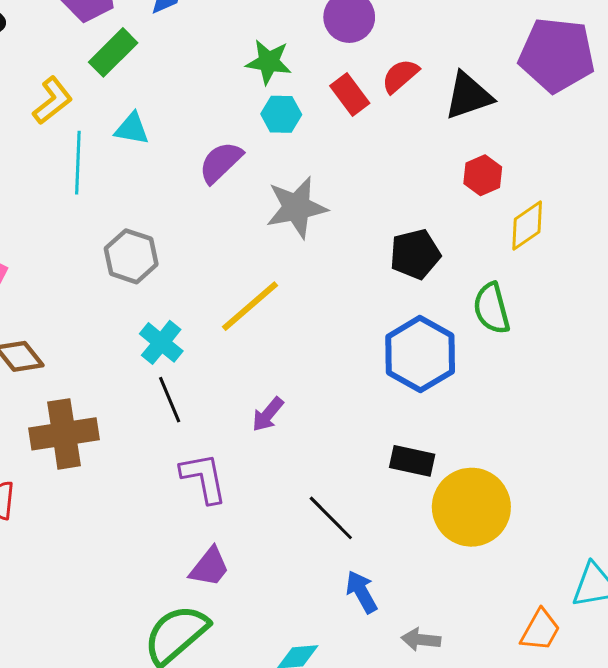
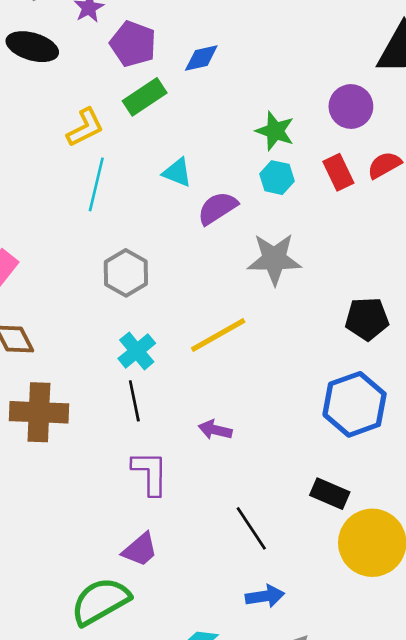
cyan triangle: (132, 129) -> (177, 172), moved
purple arrow: (268, 414) -> (215, 430), turned 52
blue arrow: (362, 592) -> (265, 596), turned 99

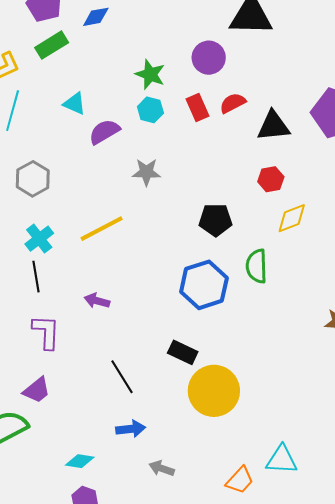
gray star: (274, 259) -> (146, 172), size x0.7

